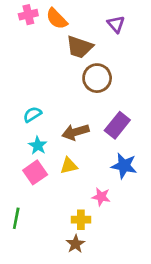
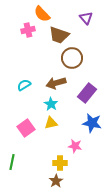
pink cross: (28, 15) -> (28, 30), moved
brown arrow: (76, 132) -> (56, 83), moved
cyan star: (38, 145) -> (51, 104), moved

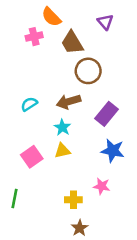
brown trapezoid: (59, 35) -> (72, 43), turned 40
pink star: (75, 146) -> (102, 186), moved
brown star: (56, 181) -> (80, 228), moved

